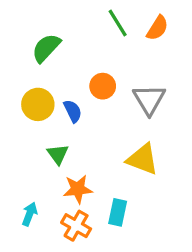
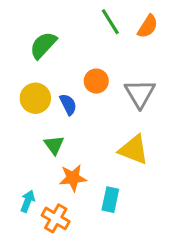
orange cross: (76, 226) -> (56, 218), moved

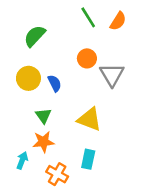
orange circle: (96, 81) -> (87, 58), moved
yellow triangle: (134, 150) -> (89, 119), moved
orange star: (73, 178) -> (43, 142), moved
orange cross: (56, 218) -> (57, 174), moved

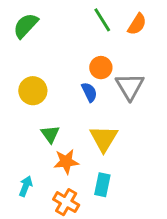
green semicircle: (35, 36) -> (26, 26), moved
blue semicircle: (55, 83) -> (89, 92), moved
yellow triangle: (89, 119) -> (104, 138), turned 40
orange star: (43, 142) -> (66, 162), moved

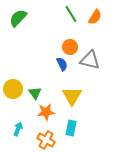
gray triangle: (130, 86) -> (90, 60), turned -45
yellow circle: (33, 91) -> (13, 89), moved

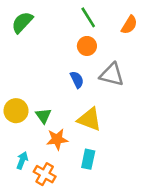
orange semicircle: (95, 17) -> (129, 25), moved
orange circle: (70, 47) -> (87, 46), moved
yellow triangle: (72, 96) -> (89, 119), turned -40
orange cross: (46, 140) -> (45, 174), moved

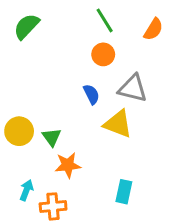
yellow triangle: (89, 119) -> (118, 124), moved
cyan rectangle: (88, 159) -> (124, 192), moved
orange cross: (45, 174) -> (53, 206), turned -35

